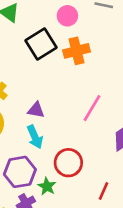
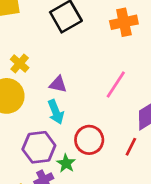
orange cross: (77, 51) -> (124, 22), moved
red line: (104, 191) -> (131, 147), moved

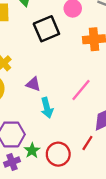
cyan arrow: (56, 112) -> (47, 108), moved
red circle: (89, 140) -> (58, 154), moved

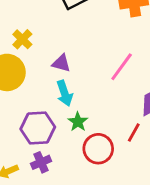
cyan arrow: (47, 108) -> (65, 93), moved
green star: (32, 150) -> (78, 122), moved

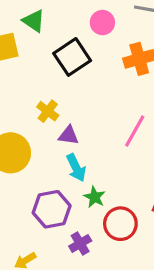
yellow cross: (22, 39) -> (48, 111), moved
purple cross: (41, 162) -> (80, 244), moved

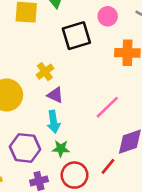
green star: (94, 197) -> (61, 149), turned 30

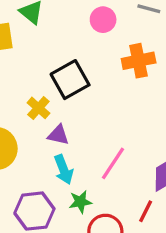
black square: (76, 36) -> (70, 80), moved
pink line: (107, 107) -> (113, 163), moved

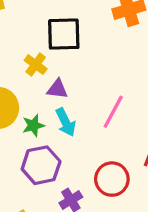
black square: (70, 80) -> (64, 34), turned 33
green star: (80, 202) -> (33, 125), moved

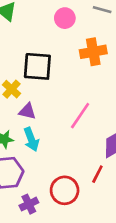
pink line: (113, 112) -> (80, 116), moved

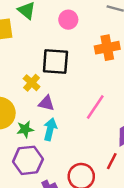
pink circle: (65, 18) -> (68, 20), moved
cyan arrow: (31, 139) -> (50, 129), turned -145

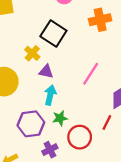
black square: (55, 62) -> (53, 33), turned 30
green star: (25, 129) -> (60, 118), moved

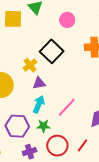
purple triangle: (46, 72) -> (39, 83), turned -32
pink line: (91, 74) -> (67, 107), moved
red line: (107, 123) -> (83, 145), moved

